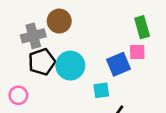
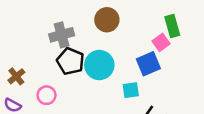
brown circle: (59, 21) -> (107, 20), moved
pink square: (137, 52) -> (161, 42), moved, turned -35
black pentagon: (42, 62) -> (70, 61), turned -30

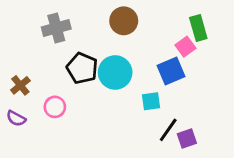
gray cross: (62, 35) -> (56, 28), moved

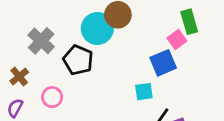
gray cross: (56, 28) -> (41, 41), moved, turned -32
cyan circle: (115, 72) -> (97, 29), moved
purple semicircle: (16, 118) -> (15, 108), turned 90

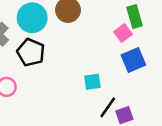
cyan circle: (97, 29) -> (32, 18), moved
blue square: (163, 63) -> (133, 60), moved

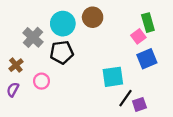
black pentagon: (31, 52) -> (62, 52), turned -30
cyan square: (92, 82) -> (113, 77), size x1.5

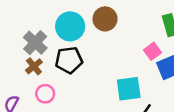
pink square: (138, 36) -> (152, 51), moved
brown cross: (16, 65) -> (34, 66), moved

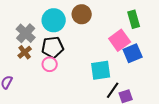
pink square: (152, 51) -> (120, 40), size x1.5
pink circle: (45, 94) -> (50, 64), moved

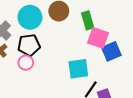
green rectangle: (134, 19) -> (88, 20), moved
pink square: (120, 40) -> (98, 38), turned -35

